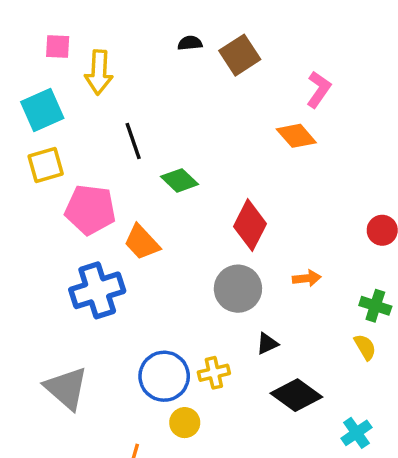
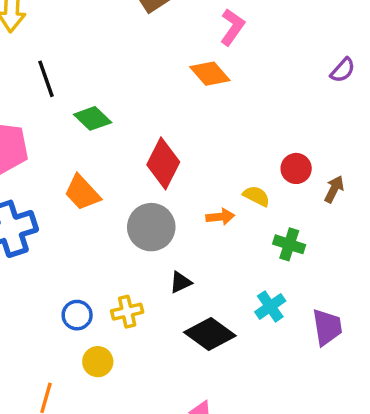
orange trapezoid: (142, 242) -> (82, 193), moved
yellow semicircle: (365, 347) -> (256, 196), moved, turned -32
blue circle: (164, 376) -> (77, 315), size x0.6
cyan cross: (356, 433) -> (270, 306), moved

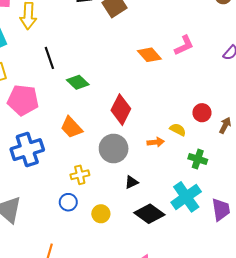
pink L-shape: (232, 27) -> (184, 45), moved, turned 30
cyan cross: (270, 306) -> (186, 197), size x1.6
yellow cross: (127, 312) -> (80, 175), moved
yellow circle: (98, 362) -> (101, 214), moved

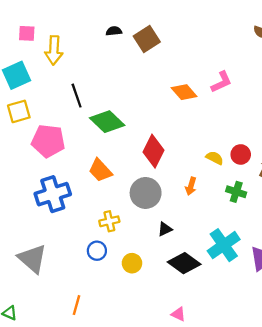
green diamond: (78, 82) -> (107, 122), size x1.4
yellow semicircle: (178, 130) -> (215, 158), moved
orange arrow: (156, 142) -> (191, 186), turned 112
green cross: (198, 159) -> (236, 192), moved

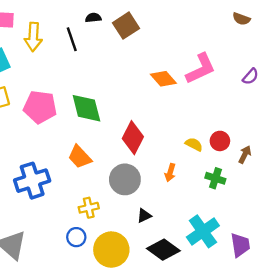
pink L-shape: (221, 82) -> (201, 69), size x1.4
black line: (77, 96) -> (72, 39), moved
green diamond: (107, 122) -> (86, 108), turned 32
pink pentagon: (48, 141) -> (40, 107), moved
yellow circle: (132, 263) -> (111, 250), size x1.8

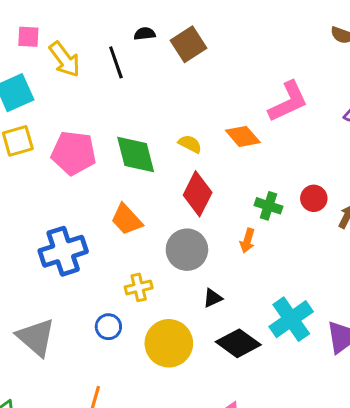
yellow arrow: (33, 37) -> (65, 59), turned -40
orange diamond: (163, 79) -> (243, 136), moved
yellow semicircle: (194, 144) -> (190, 144), moved
green cross: (215, 178) -> (268, 206), moved
blue circle: (76, 237) -> (108, 327), moved

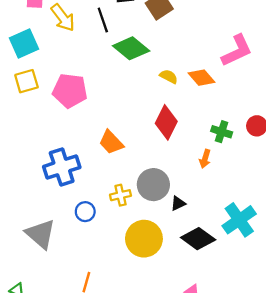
yellow semicircle: (190, 144) -> (169, 76), moved
green diamond: (136, 155) -> (131, 48), moved, turned -36
gray circle: (187, 250) -> (153, 185), moved
blue circle: (108, 327) -> (85, 212), moved

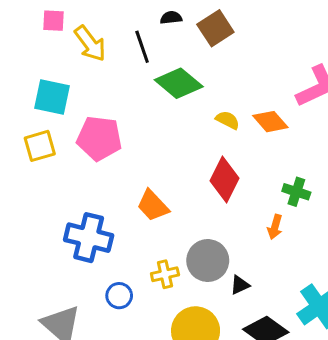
cyan square: (24, 44) -> (52, 97), moved, turned 36
yellow square: (26, 81) -> (40, 146), moved
blue cross: (62, 167) -> (89, 238), turned 32

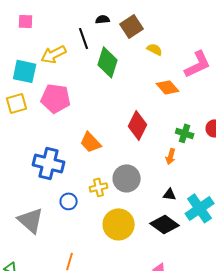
yellow arrow: (90, 44) -> (54, 54), moved, turned 100
green diamond: (179, 83) -> (108, 62), turned 68
yellow semicircle: (228, 120) -> (155, 49), moved
black triangle: (240, 285) -> (170, 194), moved, turned 32

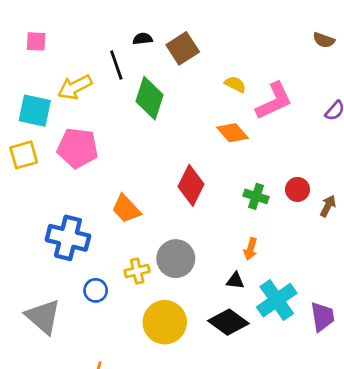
yellow semicircle: (155, 49) -> (235, 84), moved
orange arrow: (171, 156) -> (250, 249), moved

